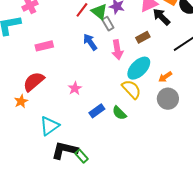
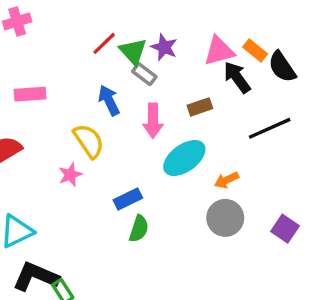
gray rectangle: (108, 24) -> (144, 74), turned -32
yellow semicircle: (131, 89) -> (89, 141), moved
blue rectangle: (97, 111) -> (128, 199), moved
green semicircle: (119, 113) -> (139, 229), turned -126

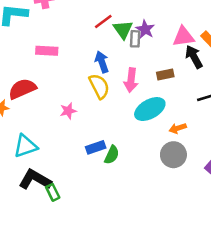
gray rectangle: (144, 74) -> (135, 39), moved, turned 49
yellow semicircle: (89, 141) -> (99, 86), moved
blue rectangle: (128, 199) -> (96, 147), moved

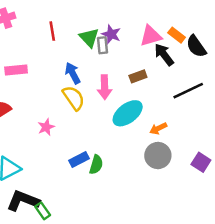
red line: (103, 21) -> (52, 31), moved, turned -54

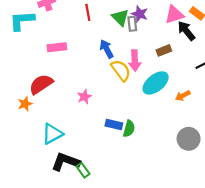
yellow semicircle: (74, 98) -> (121, 70), moved
gray circle: (158, 156) -> (189, 139), moved
blue rectangle: (79, 159) -> (114, 124), turned 42

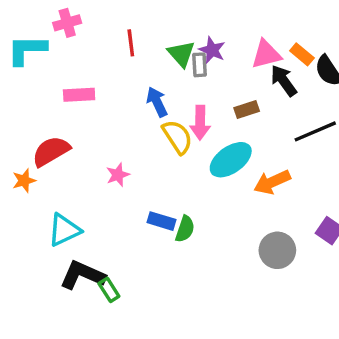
orange arrow: (183, 96) -> (272, 182), size x1.5

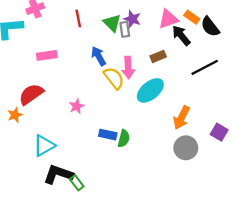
orange arrow: (272, 182) -> (182, 118), moved, turned -35

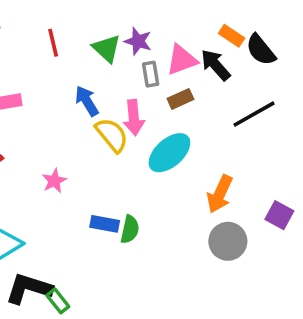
pink triangle: (168, 19) -> (182, 60), moved
gray rectangle: (125, 29) -> (151, 74), moved

